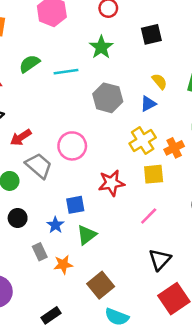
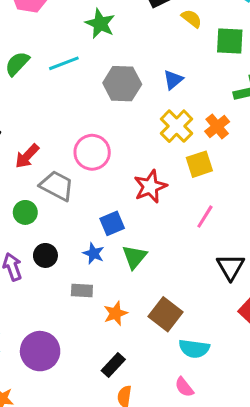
yellow semicircle: (159, 81) -> (192, 19), moved
gray rectangle: (40, 252) -> (82, 290), turned -49
orange star: (63, 264) -> (116, 313), moved

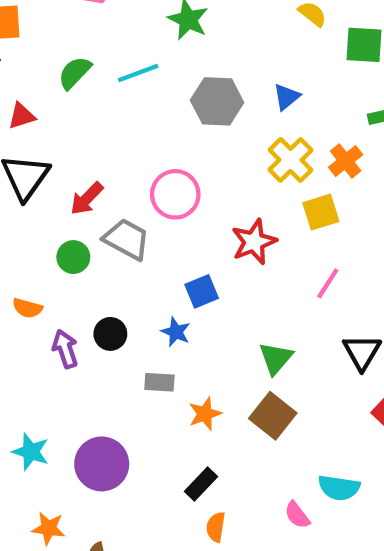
green circle: (25, 212) -> (73, 257), moved
green triangle: (134, 257) -> (276, 358), moved
cyan semicircle: (194, 349) -> (339, 488), moved

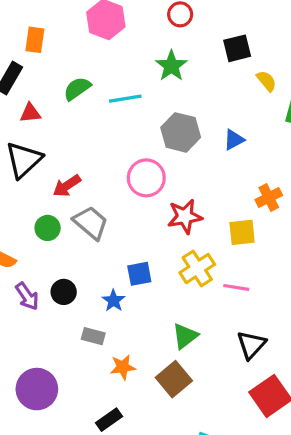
yellow cross: (290, 160) -> (197, 269), moved
pink circle: (175, 194) -> (146, 178), moved
red star: (254, 242) -> (185, 216), moved
pink line: (328, 283) -> (236, 287), turned 55
purple arrow: (65, 349) -> (27, 296), turned 152

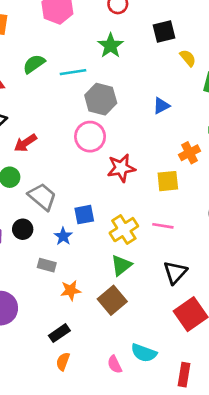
gray hexagon: (181, 132) -> (101, 99), moved
gray trapezoid: (91, 223) -> (42, 197), moved
yellow cross: (197, 269) -> (124, 230), moved

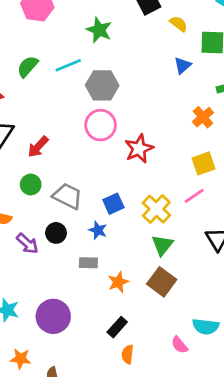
blue triangle: (161, 106) -> (183, 65), moved
yellow square: (168, 181) -> (204, 163), moved
pink line: (163, 226) -> (194, 196), turned -30

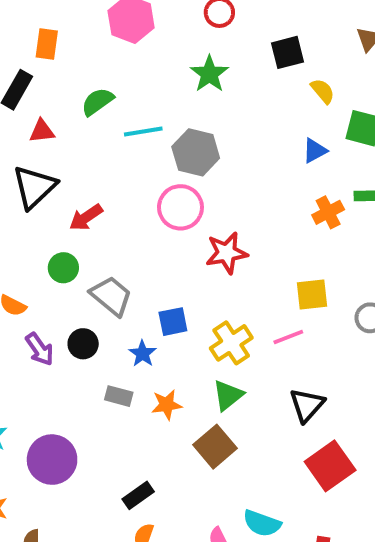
cyan line: (68, 65) -> (143, 132), moved
orange cross: (203, 117) -> (328, 212), moved
orange star: (118, 282) -> (167, 405), moved

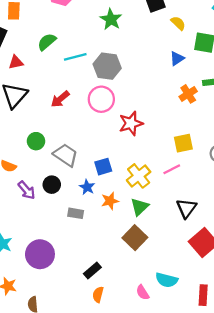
red arrow: (86, 217) -> (60, 99), moved
orange star: (167, 405) -> (110, 201), moved

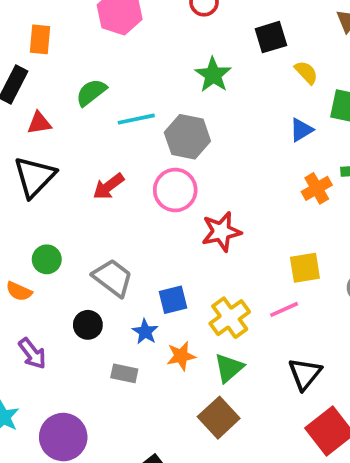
green star: (111, 19) -> (213, 75), moved
green circle: (36, 141) -> (47, 259), moved
purple arrow: (27, 190) -> (32, 353), moved

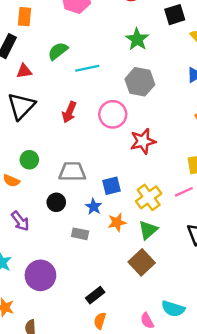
gray hexagon: (187, 137) -> (140, 82), moved
red arrow: (108, 186) -> (69, 112), turned -30
gray trapezoid: (113, 278) -> (72, 172), turned -36

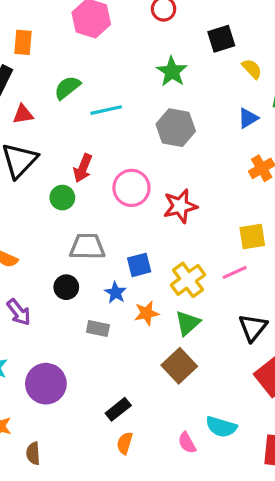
pink circle: (113, 114) -> (131, 188), moved
green circle: (29, 160) -> (62, 198), moved

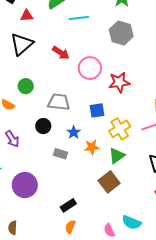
red arrow: (83, 168) -> (61, 53), turned -84
green circle: (62, 198) -> (26, 86), moved
blue square: (139, 265) -> (97, 110), moved

